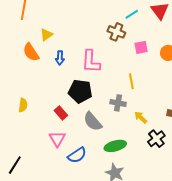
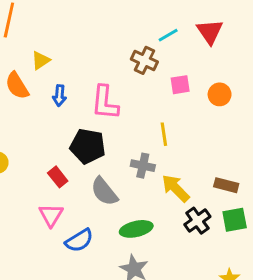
yellow arrow: (141, 117) -> (176, 188), size x1.5

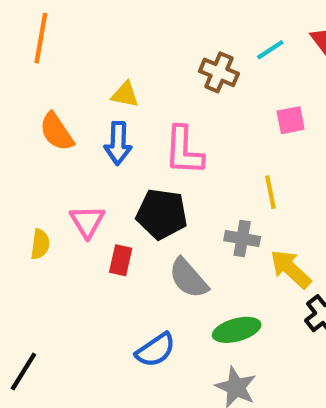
yellow triangle: (41, 60) -> (125, 94), moved, turned 48
brown cross: (144, 60) -> (219, 72), moved
blue arrow: (59, 96) -> (118, 143), size x1.4
red rectangle: (58, 177) -> (121, 260), turned 54
pink triangle: (51, 215) -> (87, 221), moved

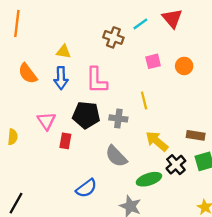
gray cross: (242, 239) -> (118, 118), moved
yellow semicircle: (40, 244) -> (13, 137), moved
gray semicircle: (188, 278) -> (116, 156), moved
green ellipse: (237, 330) -> (149, 179), moved

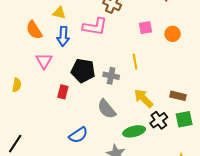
yellow triangle: (64, 52) -> (59, 13), moved
pink L-shape: (97, 80) -> (95, 27), moved, turned -85
pink triangle: (46, 121) -> (44, 61), moved

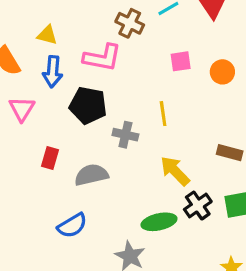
black pentagon: (83, 71) -> (88, 105), moved
brown rectangle: (178, 96) -> (230, 153), moved
gray semicircle: (107, 109) -> (91, 175), moved, turned 115

